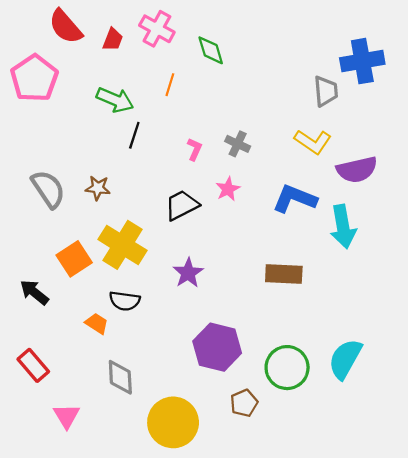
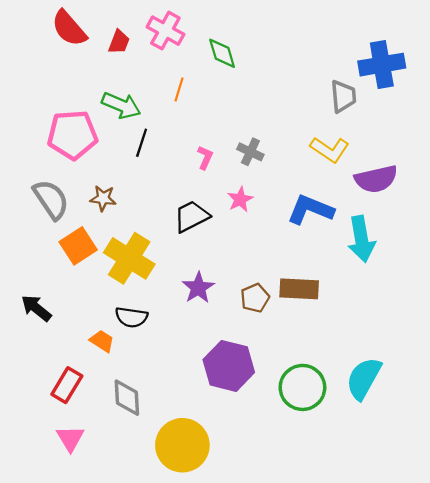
pink pentagon: (34, 78) -> (73, 135), moved, turned 30
orange square: (74, 259) -> (78, 246), moved
red rectangle: (33, 365) -> (67, 385), moved, turned 72
brown pentagon: (244, 403) -> (255, 298), moved

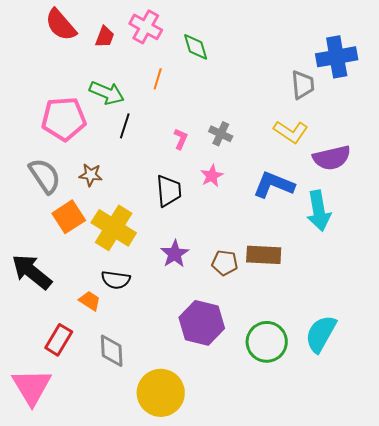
black trapezoid: (191, 216) -> (169, 191), turned 112
brown pentagon: (255, 298) -> (225, 263), turned 30
black arrow: (36, 308) -> (32, 272), size x1.5
pink triangle: (70, 438) -> (32, 387), moved, size x1.6

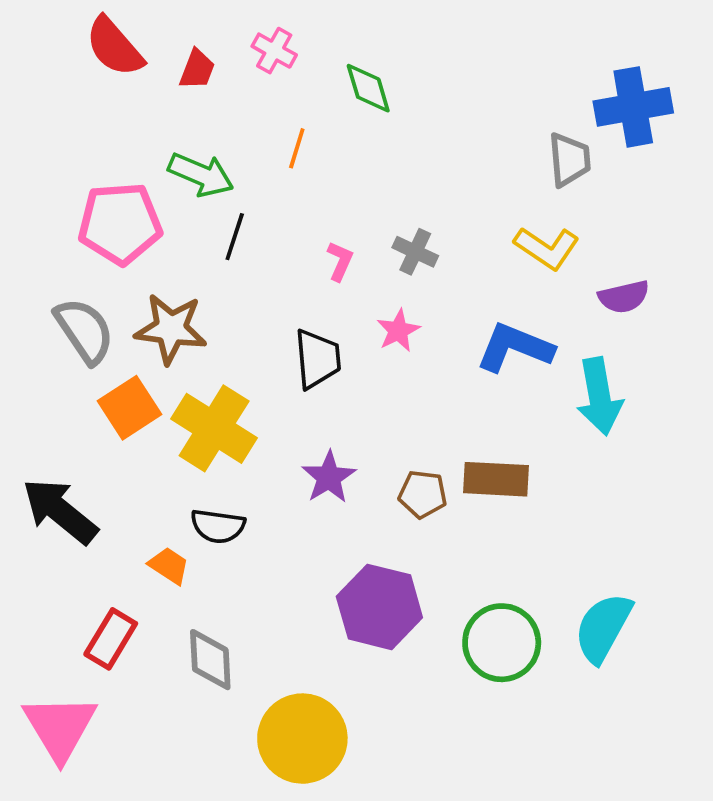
pink cross: (146, 27) -> (274, 51), size x0.7
purple semicircle: (332, 158) -> (624, 297), size x0.7
brown star: (91, 175) -> (171, 329), size x1.6

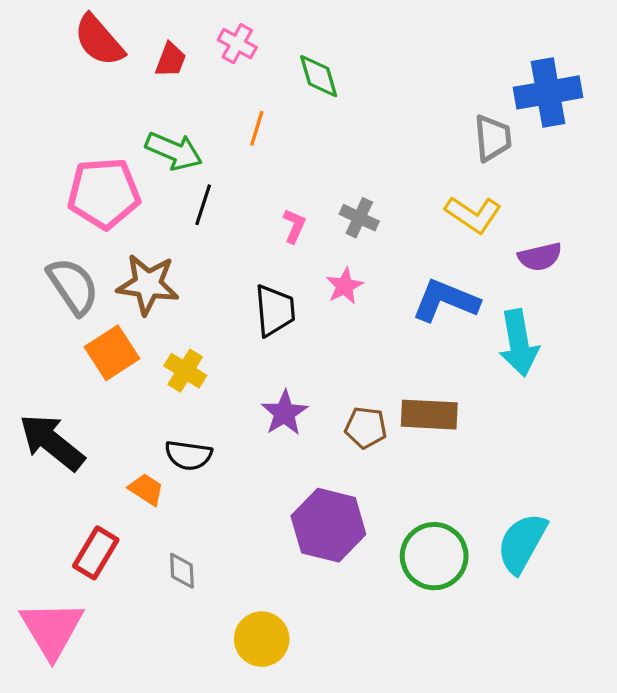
yellow cross: (214, 428) -> (185, 371), size x0.6
gray diamond: (210, 660) -> (182, 571), size x0.7
yellow circle: (302, 739) -> (262, 639), size x0.7

